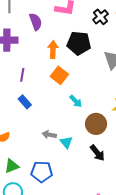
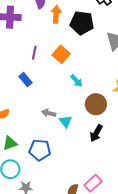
orange arrow: (53, 49) -> (56, 14), moved
purple line: (22, 75) -> (34, 53), moved
black arrow: (97, 153) -> (96, 133), turned 66

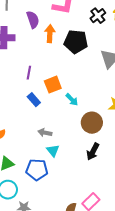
orange square: (61, 54) -> (53, 85), moved, turned 30
blue rectangle: (26, 80) -> (34, 100), moved
cyan triangle: (66, 122) -> (53, 151), moved

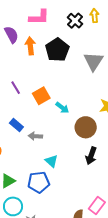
black pentagon: (76, 42) -> (57, 50), turned -30
purple line: (29, 73) -> (16, 88), turned -32
blue rectangle: (34, 100) -> (16, 125), moved
gray arrow: (45, 133) -> (35, 136), moved

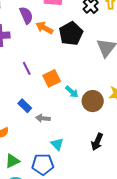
orange arrow: (30, 46) -> (44, 28), turned -60
brown circle: (86, 127) -> (93, 101), moved

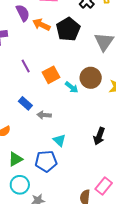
brown circle: (93, 101) -> (91, 78), moved

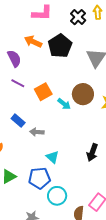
purple semicircle: (23, 13) -> (14, 58), moved
purple line: (26, 66) -> (18, 83), turned -32
cyan circle: (20, 185) -> (57, 196), moved

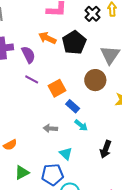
brown circle: (83, 94) -> (95, 80), moved
cyan arrow: (64, 104) -> (81, 125), moved
blue rectangle: (18, 121) -> (73, 106), moved

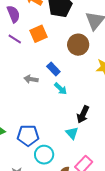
orange square: (57, 88) -> (39, 34), moved
gray arrow: (50, 128) -> (31, 79), moved
cyan triangle: (66, 154) -> (72, 133), moved

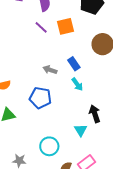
black arrow: (83, 114) -> (95, 114), turned 126
blue pentagon: (28, 135) -> (40, 98), moved

